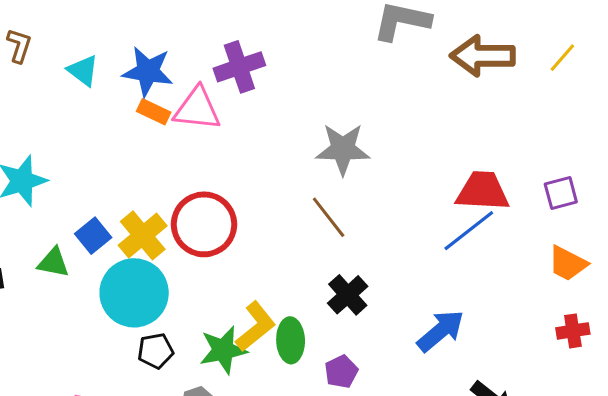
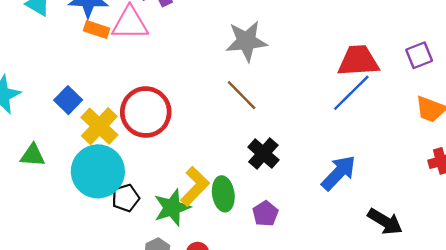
blue square: (93, 236) -> (68, 100), moved
black pentagon: (156, 351) -> (126, 198), moved

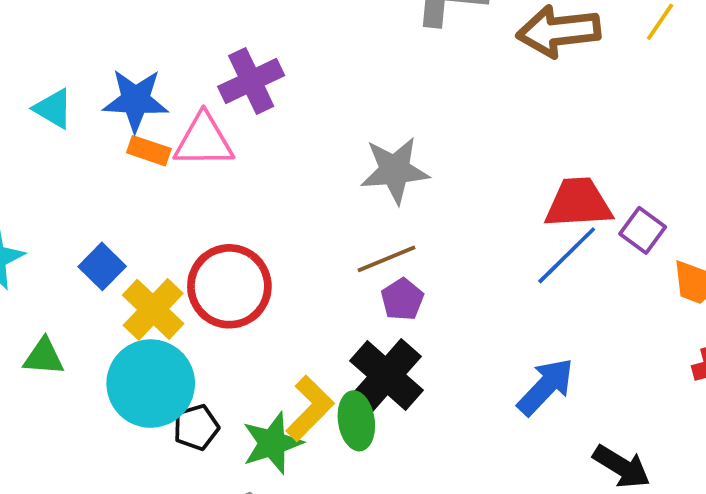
purple square: (419, 55) -> (643, 230), moved, turned -32
brown line: (242, 95) -> (387, 259), turned -68
black cross: (263, 153) -> (387, 376), moved, size x1.4
purple pentagon: (265, 214) -> (402, 299), moved

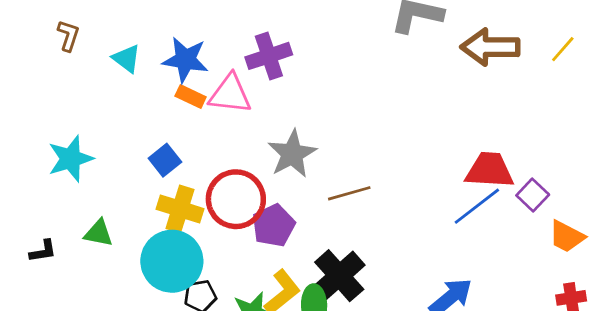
gray star: (395, 170) -> (292, 154), moved, turned -30
blue square: (102, 266) -> (165, 160), moved
purple pentagon: (402, 299) -> (274, 226), moved, size x1.4
yellow cross: (153, 309) -> (180, 209), turned -33

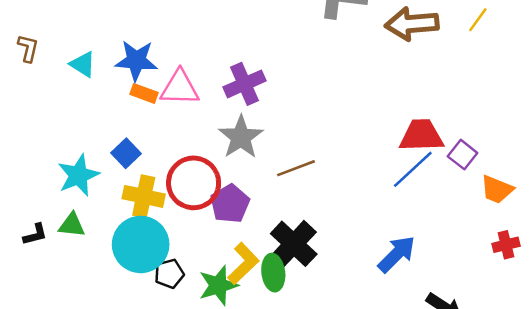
purple cross: (269, 56) -> (245, 84), moved
cyan star: (70, 159) -> (78, 175), moved
black L-shape: (43, 251) -> (35, 234), moved

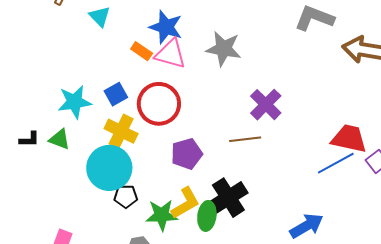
blue star: (136, 60) -> (166, 27), moved
purple cross: (245, 84) -> (266, 105), moved, turned -36
gray star: (241, 137) -> (224, 49), moved, turned 30
red circle: (194, 183) -> (159, 104), moved

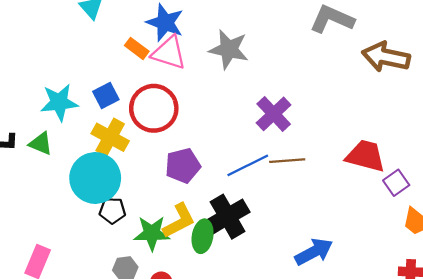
brown line: (245, 139) -> (287, 161), moved
blue line: (336, 163) -> (248, 165), moved

